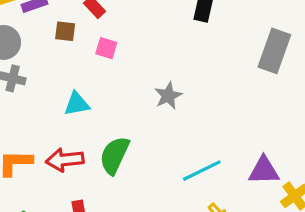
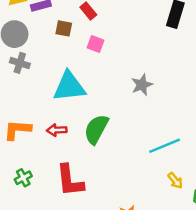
cyan triangle: (77, 104) -> (69, 86), size x1.6
red arrow: (65, 160) -> (57, 130), size x0.7

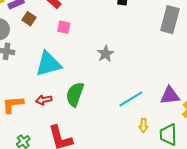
brown square: (64, 28) -> (29, 19), moved, turned 32
yellow arrow: (175, 181) -> (143, 125), turned 48

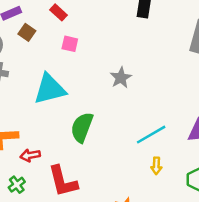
red arrow: (44, 100) -> (30, 155), moved
yellow arrow: (143, 125) -> (156, 166), moved

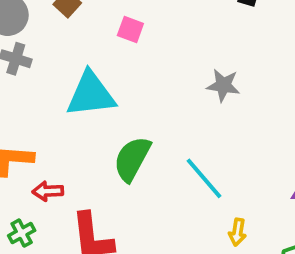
gray star: (121, 78) -> (223, 85), moved, turned 30
cyan line: (151, 135) -> (204, 178), moved, turned 72

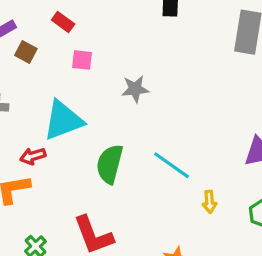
gray star: (223, 85) -> (135, 89), moved
red arrow: (48, 191) -> (33, 156), moved

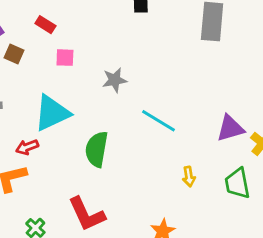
cyan line: (172, 165) -> (158, 121), moved

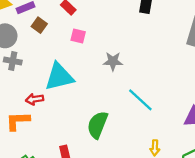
green semicircle: (97, 149) -> (97, 125), moved

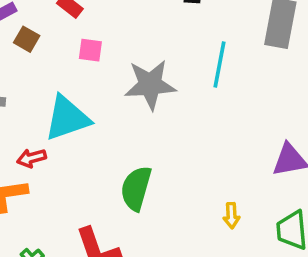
gray star: (113, 61) -> (150, 85), size x1.6
cyan line: (140, 100) -> (219, 65), moved, turned 64

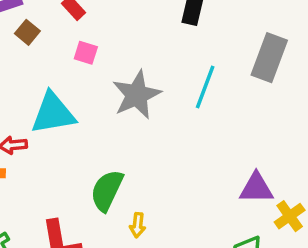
gray star: (150, 85) -> (137, 95), turned -30
yellow arrow: (231, 215) -> (138, 225), moved

